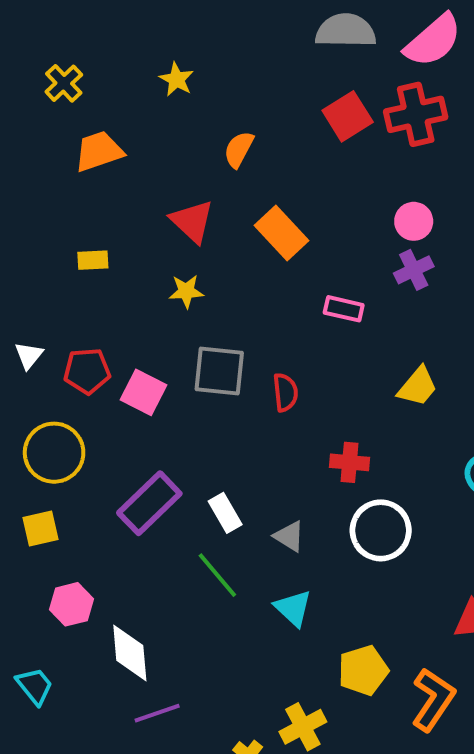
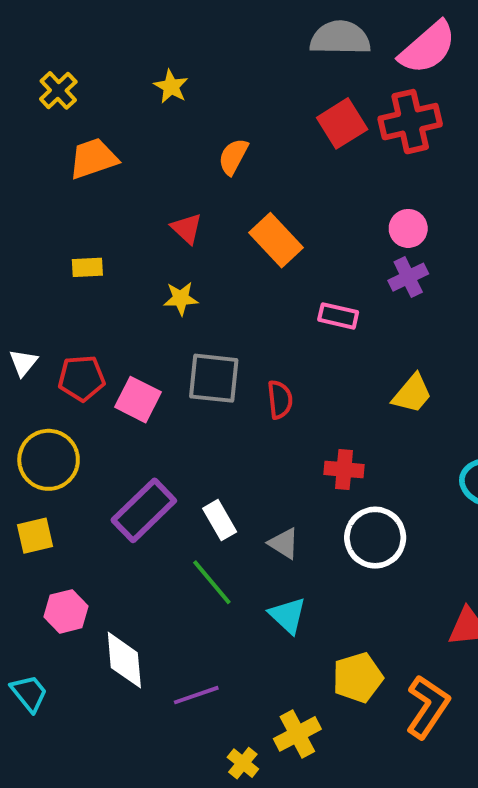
red triangle: (192, 221) -> (187, 228), size x0.7
purple line: (157, 713) -> (196, 695), moved

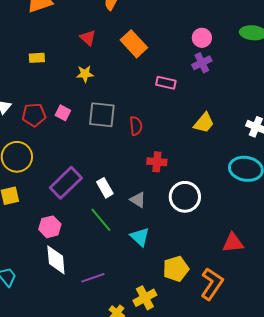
pink square: (138, 400) -> (63, 113), moved, size x0.7
red cross: (344, 470) -> (157, 162), moved
pink hexagon: (66, 611) -> (50, 227), moved

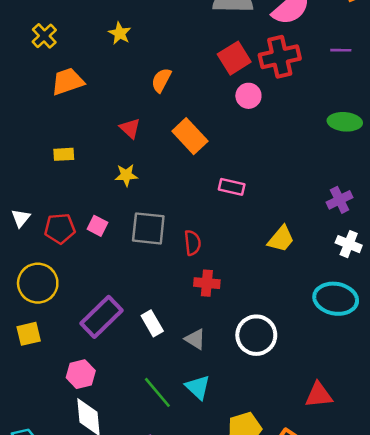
pink circle: (202, 38) -> (248, 96), moved
purple cross: (202, 63) -> (340, 200), moved
red cross: (157, 162) -> (207, 283), moved
green line: (101, 220) -> (157, 392), moved

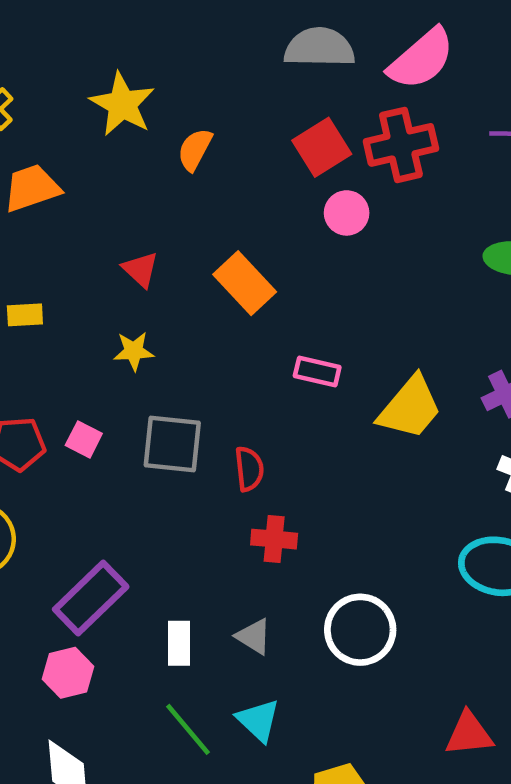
yellow star: (120, 33) -> (122, 104), size x1.6
orange semicircle: (161, 80) -> (195, 149), moved
yellow trapezoid: (281, 239) -> (410, 408), moved, size x1.4
white rectangle: (152, 323) -> (179, 643), moved, turned 30
pink hexagon: (81, 374) -> (68, 673), moved

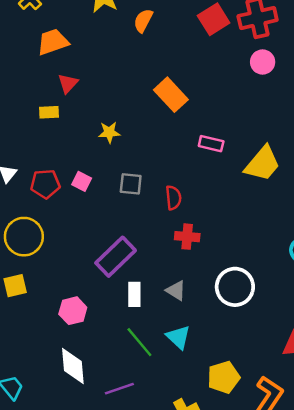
pink circle: (347, 213) -> (263, 62), moved
red triangle: (140, 270) -> (68, 83), moved, turned 30
gray square: (172, 444) -> (131, 184), size x0.7
purple rectangle: (91, 598) -> (116, 257), moved

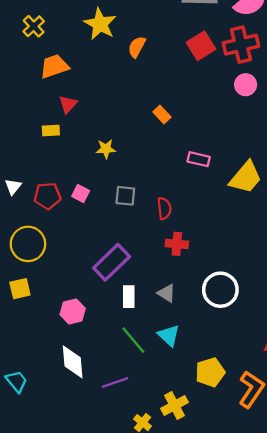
orange rectangle: (171, 95) -> (162, 114), size x0.6

